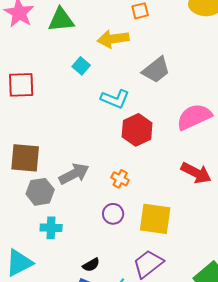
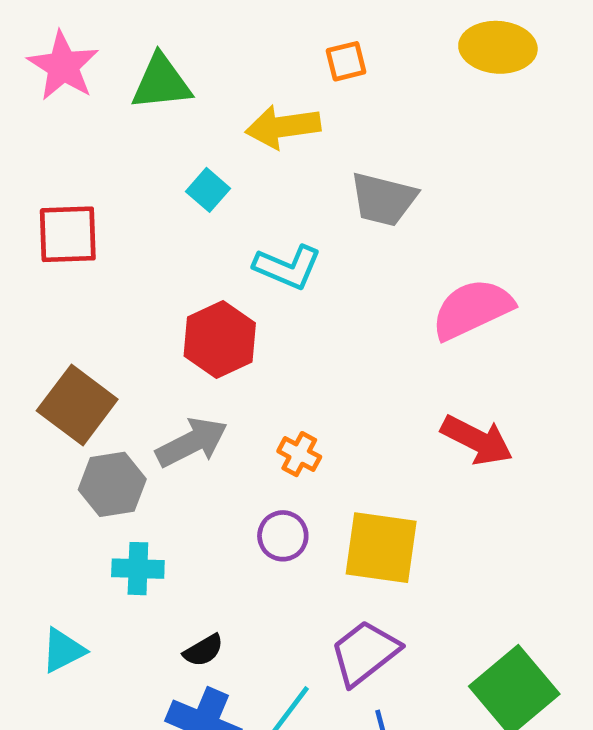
gray trapezoid: (156, 70) -> (383, 199), turned 52
red hexagon: (137, 130) -> (220, 339), moved
brown square: (25, 158) -> (77, 405), turned 32
cyan triangle: (19, 263) -> (63, 650), size x0.7
black semicircle: (91, 265) -> (203, 650), moved

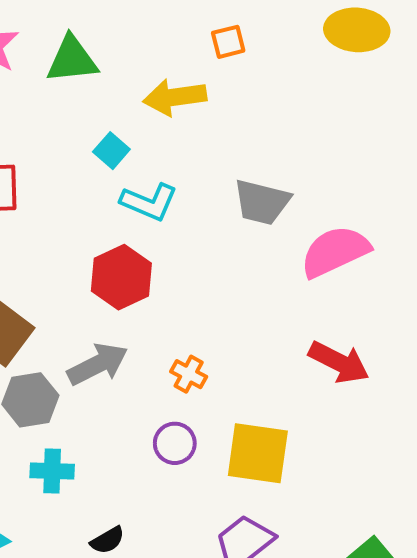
gray trapezoid: (383, 199) -> (262, 202), moved
cyan L-shape: (288, 267) -> (149, 202), moved

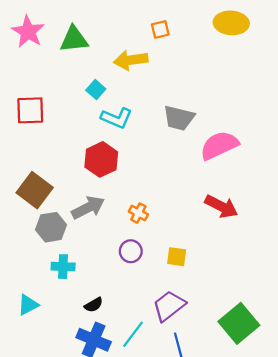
yellow square: (258, 453) -> (177, 257), size x0.6

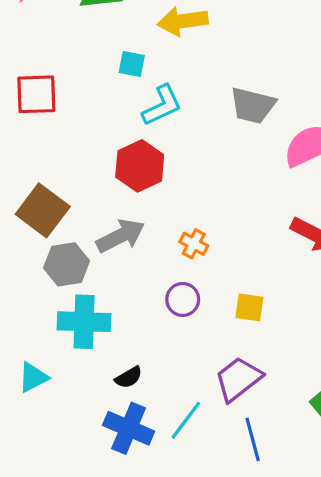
cyan square: (96, 90) -> (132, 64), turned -30
cyan L-shape: (117, 118) -> (162, 105), turned -48
cyan cross: (63, 267) -> (84, 322), size x1.5

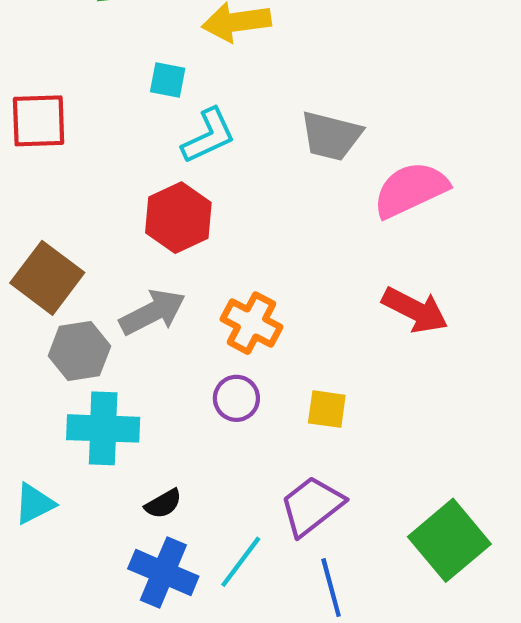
orange cross: (194, 244) -> (252, 323), size x1.5

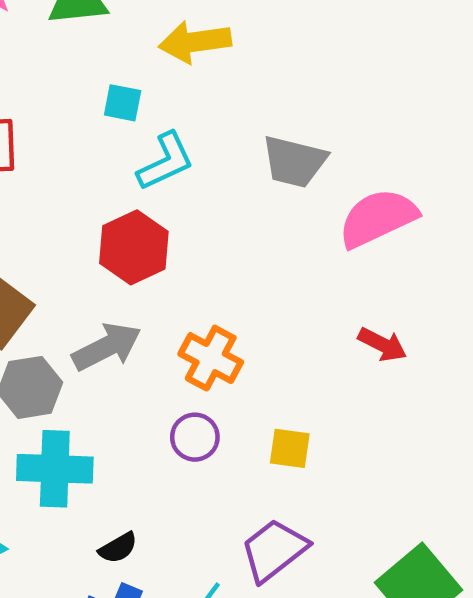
red arrow: (415, 310) -> (382, 344), size x0.7

